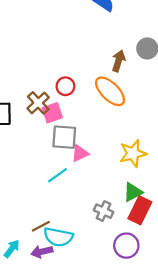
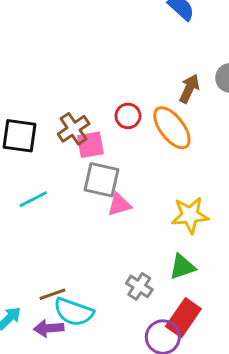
red circle: (65, 86) -> (128, 116), moved
cyan line: (57, 175) -> (33, 199), moved
red rectangle: (140, 210) -> (183, 318), moved

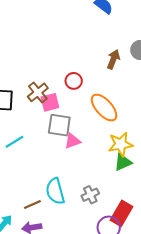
orange ellipse: (172, 128) -> (104, 108), moved
green triangle: (182, 267) -> (123, 162), moved
gray cross: (139, 286) -> (90, 195), turned 36
cyan semicircle: (74, 312) -> (55, 191), moved, turned 60

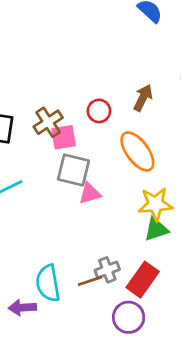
brown arrow: (113, 59) -> (143, 98), moved
cyan semicircle: (55, 191) -> (48, 283), moved
brown line: (32, 205) -> (90, 281), moved
red rectangle: (122, 213) -> (143, 280), moved

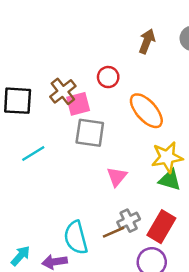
brown arrow: (143, 98) -> (147, 41), moved
pink triangle: (90, 193) -> (117, 177), moved, turned -30
green triangle: (156, 229) -> (170, 180), turned 40

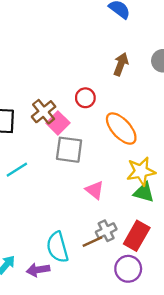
pink square: (78, 104) -> (58, 123), turned -30
pink triangle: (117, 177) -> (95, 190), turned -30

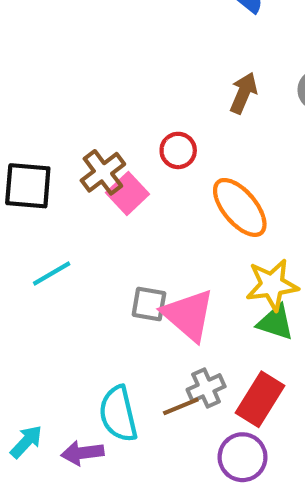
gray square: (69, 150) -> (149, 304), moved, size x0.7
pink triangle: (95, 190) -> (188, 315), size x1.6

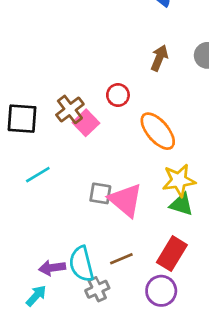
gray cross: (206, 388) -> (97, 289), moved
cyan arrow: (26, 442) -> (36, 296), moved
purple arrow: (82, 453) -> (52, 268), moved

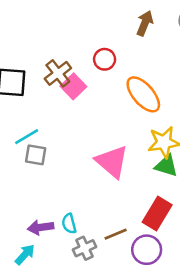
gray square: (100, 193) -> (36, 155), moved
brown line: (121, 259) -> (116, 234), moved
cyan semicircle: (81, 264) -> (69, 224), size x0.6

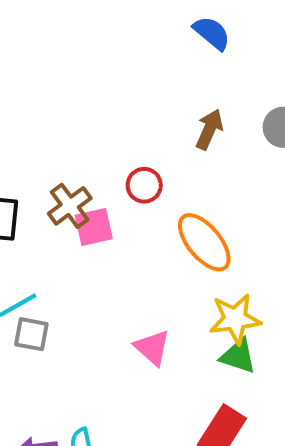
pink square: (73, 86) -> (94, 227), turned 30
pink triangle: (112, 162) -> (152, 348), size x0.7

